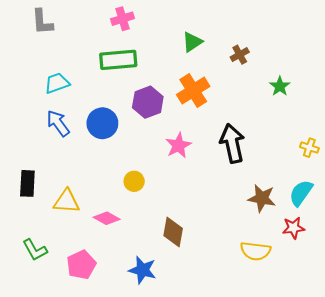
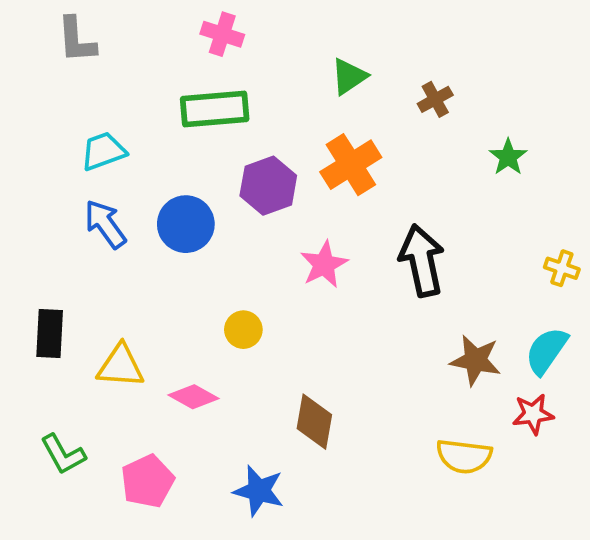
pink cross: (122, 19) -> (222, 34), turned 35

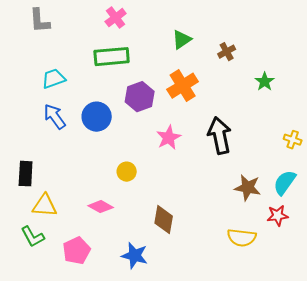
pink cross: (222, 34) -> (116, 18), turned 35
yellow triangle: (121, 366) -> (45, 206), moved

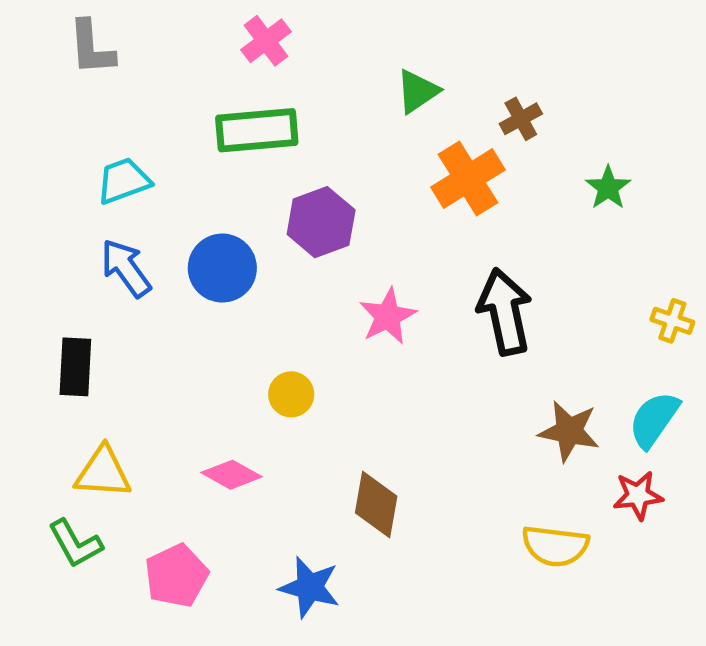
orange cross: (183, 86) -> (468, 179), moved
black rectangle: (26, 174) -> (75, 367), moved

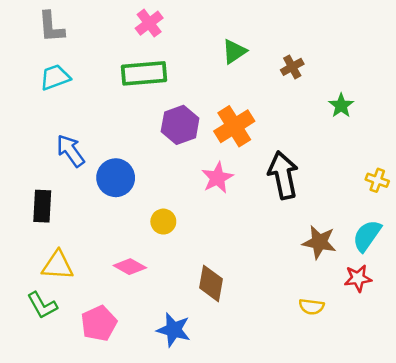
orange cross: (468, 179) -> (234, 126), moved
cyan trapezoid: (124, 181) -> (55, 77), moved
blue circle: (222, 268) -> (116, 178), moved
yellow semicircle: (555, 546) -> (312, 307), size x0.7

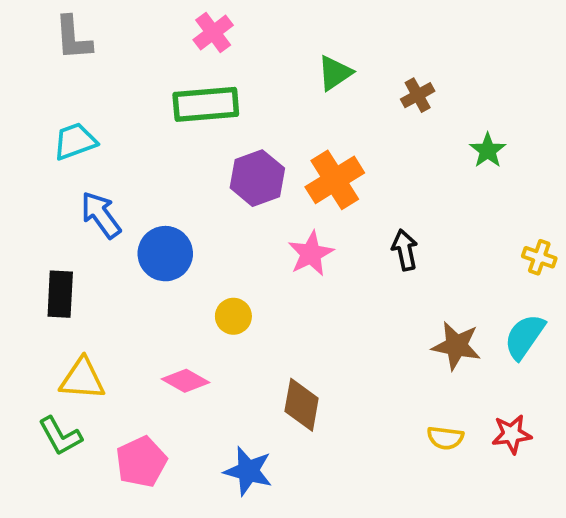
cyan trapezoid: (55, 77) -> (75, 141), moved
black arrow: (283, 175) -> (405, 250), size x0.6
red star: (358, 278) -> (512, 434), moved

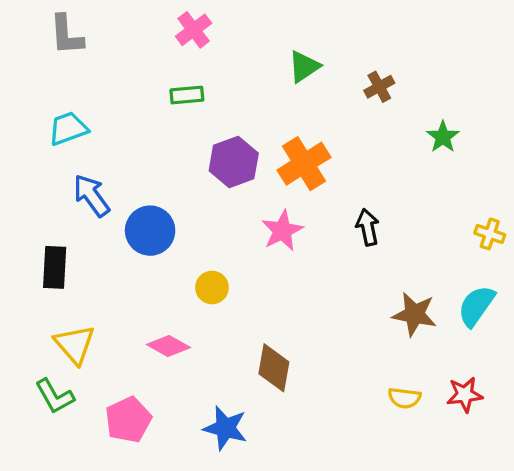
green rectangle: (206, 104) -> (187, 95), size x0.6
yellow triangle: (82, 379) -> (75, 344), turned 45

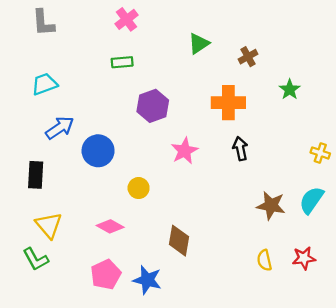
orange cross: (304, 164) -> (228, 103), moved, turned 32
blue arrow: (91, 195) -> (60, 128), turned 92
yellow semicircle: (404, 398) -> (264, 260), turned 70
pink pentagon: (128, 420) -> (106, 274), moved

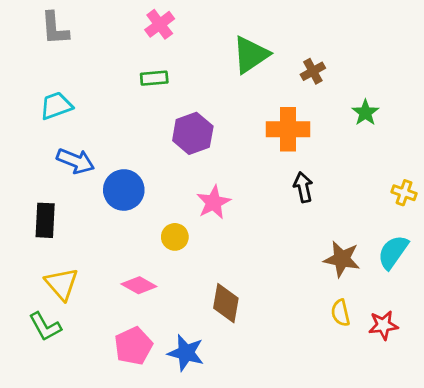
green triangle: (199, 44) -> (251, 55), size x1.4
blue arrow: (60, 128) -> (75, 161), turned 56
pink star: (185, 151) -> (214, 202), moved
yellow semicircle: (264, 260) -> (341, 313), moved

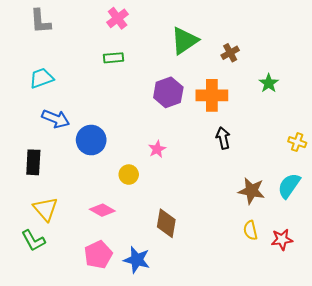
purple hexagon: (193, 133) -> (168, 92), moved
pink star: (214, 202) -> (157, 149), size x0.7

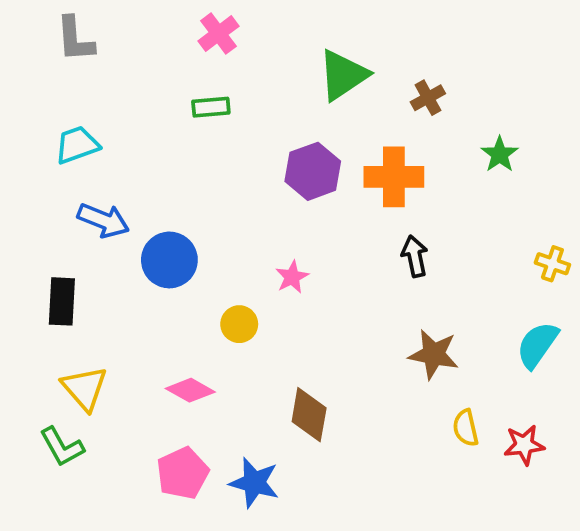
brown star: (251, 191) -> (434, 354), moved

